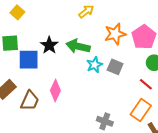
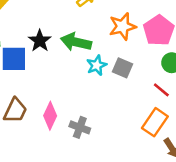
pink diamond: (55, 90) -> (50, 116), moved
gray cross: (105, 121) -> (80, 127), moved

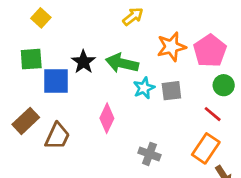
gray square: (123, 68) -> (171, 91), turned -30
pink diamond: (50, 116) -> (107, 118), moved
gray cross: (80, 127) -> (149, 154), moved

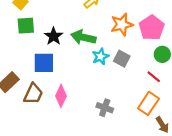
green square: (31, 59) -> (26, 26), moved
blue square: (56, 81) -> (44, 63), moved
gray square: (171, 91) -> (122, 59), turned 35
pink diamond: (107, 118) -> (61, 96), moved

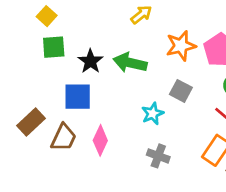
cyan star: (100, 56) -> (153, 114), moved

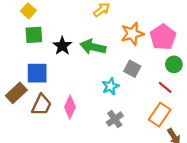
blue square: (78, 97) -> (37, 73), moved
gray cross: (158, 156) -> (115, 119), turned 35

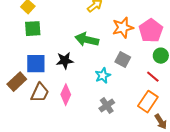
black star: (62, 46) -> (65, 61), moved, turned 30

